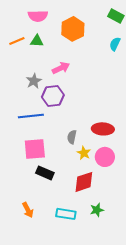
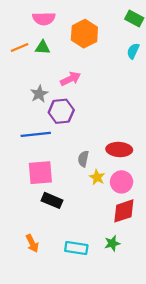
red diamond: (84, 182) -> (124, 211), moved

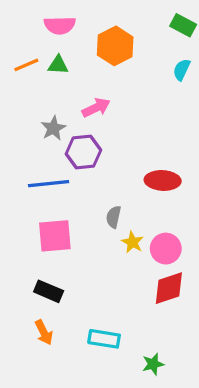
red ellipse: (119, 149) -> (163, 180), moved
black rectangle: (52, 200) -> (49, 291), moved
green star: (112, 243) -> (153, 364), moved

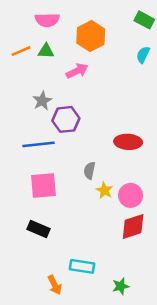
pink arrow: (96, 108) -> (77, 71), moved
orange arrow: (44, 332) -> (55, 285), moved

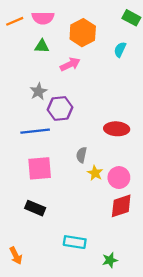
orange line: (21, 51) -> (15, 21), moved
cyan semicircle: (143, 55) -> (120, 50), moved
orange arrow: (55, 285) -> (16, 256), moved

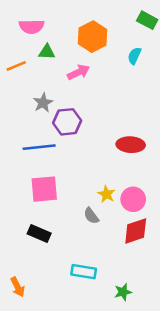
pink semicircle: (43, 18) -> (32, 27), moved
orange line: (15, 21) -> (16, 66), moved
gray semicircle: (82, 155) -> (91, 216), moved, turned -49

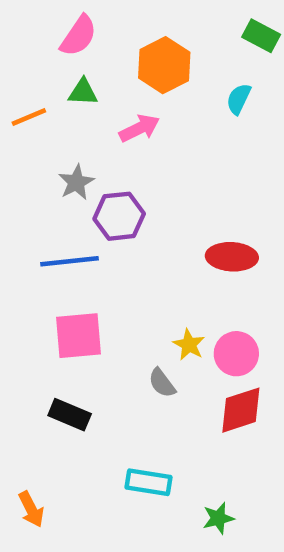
pink semicircle: (32, 27) -> (79, 36), moved, turned -55

